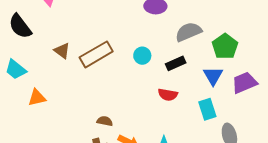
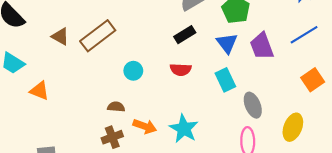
cyan circle: (142, 56) -> (133, 71), moved
purple trapezoid: (244, 83) -> (262, 46), turned -80
orange triangle: (37, 98) -> (39, 91), turned 42

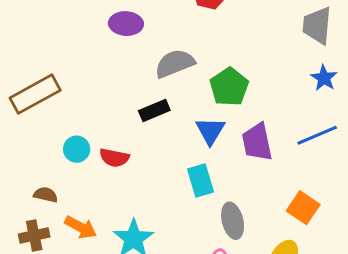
red semicircle: (181, 70) -> (114, 158), moved
orange square: (313, 80) -> (303, 208), moved, turned -30

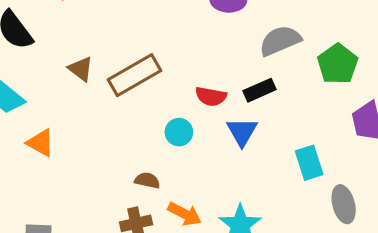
blue triangle: (210, 131) -> (242, 132), moved
red semicircle: (114, 158) -> (211, 96), moved

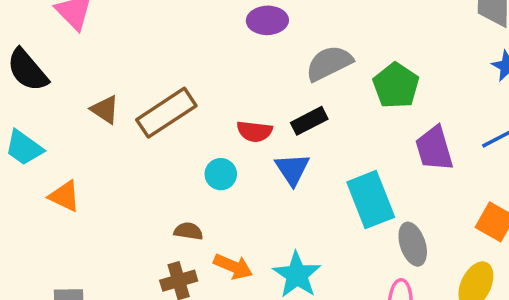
cyan rectangle: (309, 163) -> (371, 200), size x1.4

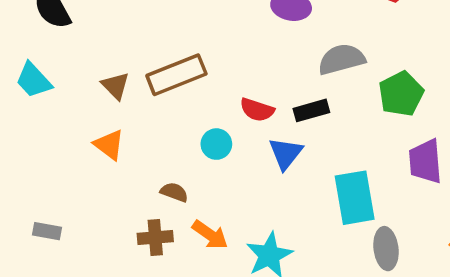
brown triangle: (105, 110) -> (116, 86), moved
orange triangle: (65, 196) -> (109, 145), moved

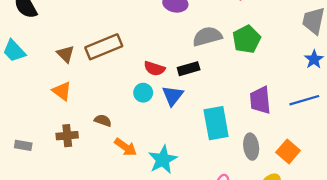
green pentagon: (401, 94) -> (247, 39), moved
cyan circle: (216, 144) -> (143, 93), moved
brown cross: (155, 238) -> (67, 136), moved
gray ellipse: (386, 249) -> (251, 147), moved

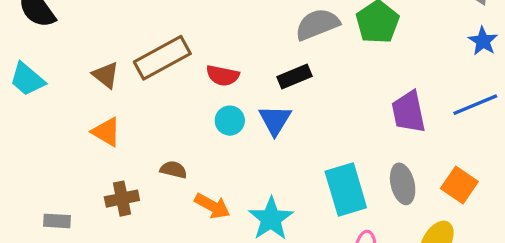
red semicircle: (154, 68) -> (223, 76), moved
cyan rectangle: (216, 123) -> (346, 190), moved

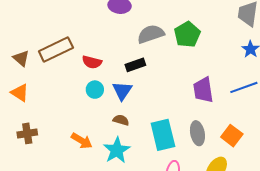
brown semicircle: (173, 170) -> (121, 120), moved

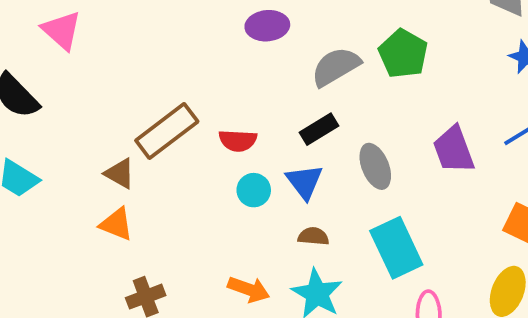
brown triangle: (21, 58) -> (120, 173), moved
gray ellipse: (197, 133) -> (375, 166), moved

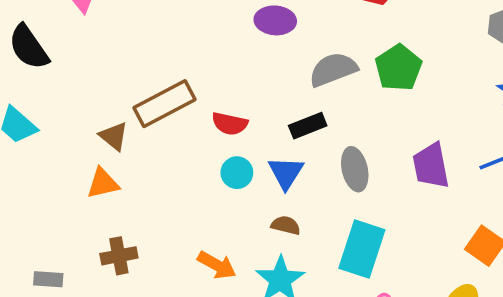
orange triangle: (116, 224) -> (103, 183), turned -44
cyan rectangle: (396, 248) -> (362, 249), turned 34

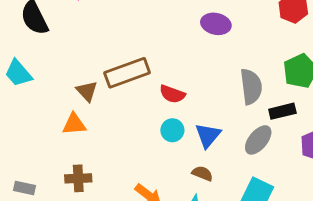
gray semicircle: (333, 69) -> (251, 87), moved, turned 96
black rectangle: (308, 126) -> (282, 111), moved
gray ellipse: (355, 169) -> (258, 140), turned 44

